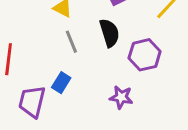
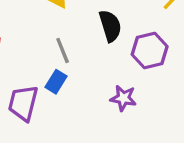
gray line: (71, 42) -> (63, 50), moved

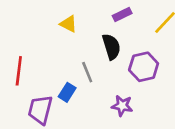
gray line: (63, 50) -> (87, 72), moved

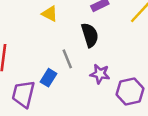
purple hexagon: (144, 67) -> (130, 91), moved
purple star: (122, 106) -> (100, 74), moved

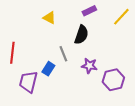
black semicircle: (90, 35) -> (81, 35), turned 36

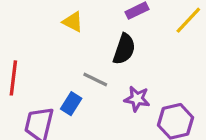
gray line: (63, 54) -> (95, 80), turned -42

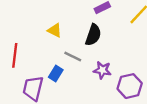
yellow triangle: (73, 22) -> (55, 30), moved

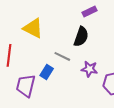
yellow triangle: (55, 30) -> (33, 28), moved, size x1.5

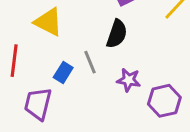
gray line: (62, 56) -> (90, 62), turned 42
blue rectangle: (47, 72) -> (63, 73), moved

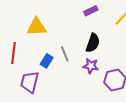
yellow triangle: (48, 22) -> (37, 27), turned -30
black semicircle: (117, 34) -> (93, 43), moved

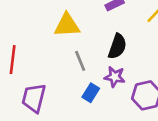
yellow triangle: (37, 27) -> (67, 25), moved
blue rectangle: (47, 61) -> (91, 93), moved

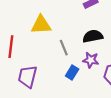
yellow triangle: (67, 25) -> (41, 25), moved
black semicircle: (117, 46) -> (93, 36), turned -120

